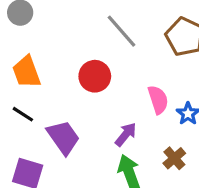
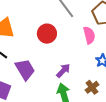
pink semicircle: (158, 100) -> (89, 35), moved

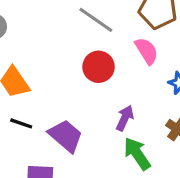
red circle: (47, 34) -> (99, 67), moved

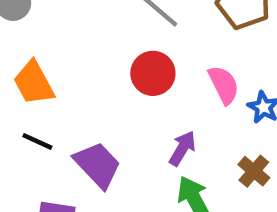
pink semicircle: (147, 51) -> (224, 85), moved

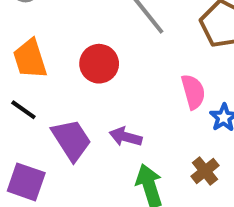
red circle: (153, 73) -> (99, 64), moved
purple arrow: (182, 148) -> (126, 137), moved, turned -116

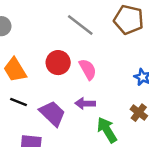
pink semicircle: (193, 92) -> (88, 69), moved

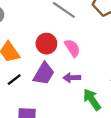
black line: (19, 102) -> (14, 80), turned -56
purple trapezoid: (52, 113) -> (44, 74), moved, turned 80

